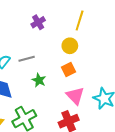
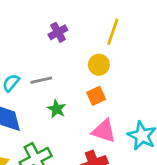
pink triangle: (75, 96) -> (104, 131), turned -30

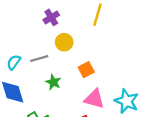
yellow circle: (99, 65) -> (64, 42), moved

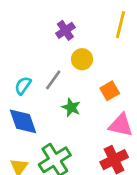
gray line: (39, 59) -> (53, 80), turned -36

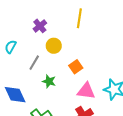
cyan semicircle: (23, 86) -> (11, 47), moved

